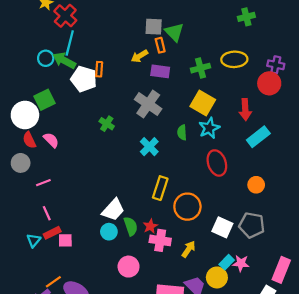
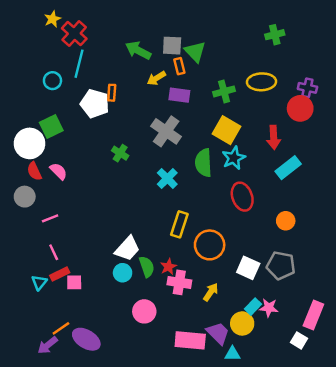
green arrow: (64, 60) -> (138, 50), moved
green semicircle: (182, 132) -> (203, 163), size x1.6

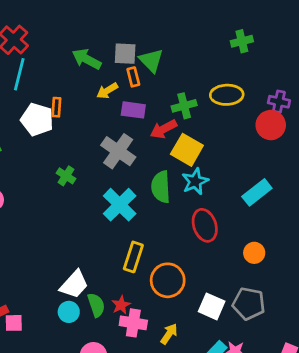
red arrow: (274, 137) -> (164, 129), moved, turned 65
cyan cross: (167, 178) -> (120, 205), size x1.4

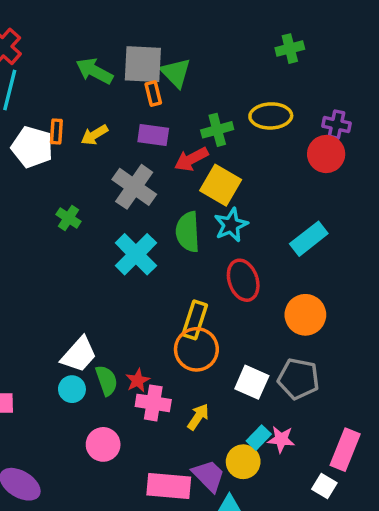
gray square: (125, 54) -> (143, 64), size x1.4
yellow arrow: (107, 91) -> (94, 135), moved
orange circle: (254, 253) -> (305, 315), size x1.5
yellow rectangle: (133, 257) -> (195, 320), moved

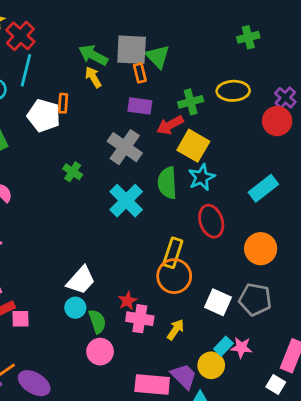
purple cross: (336, 125) -> (285, 98), turned 30
yellow arrow: (94, 135) -> (93, 77), moved, turned 90
green semicircle: (107, 380) -> (97, 321), moved

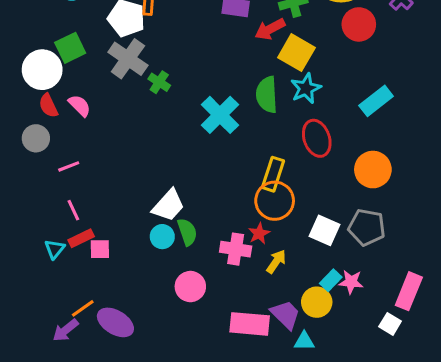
red circle: (277, 121) -> (359, 24), moved
gray cross: (125, 147) -> (128, 59), moved
red star: (127, 301) -> (259, 233), moved
green semicircle: (97, 321) -> (187, 232), moved

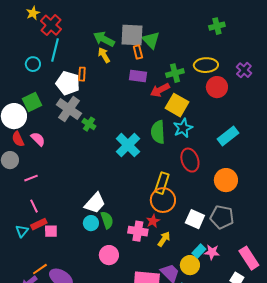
pink rectangle: (409, 291) -> (249, 258), turned -55

